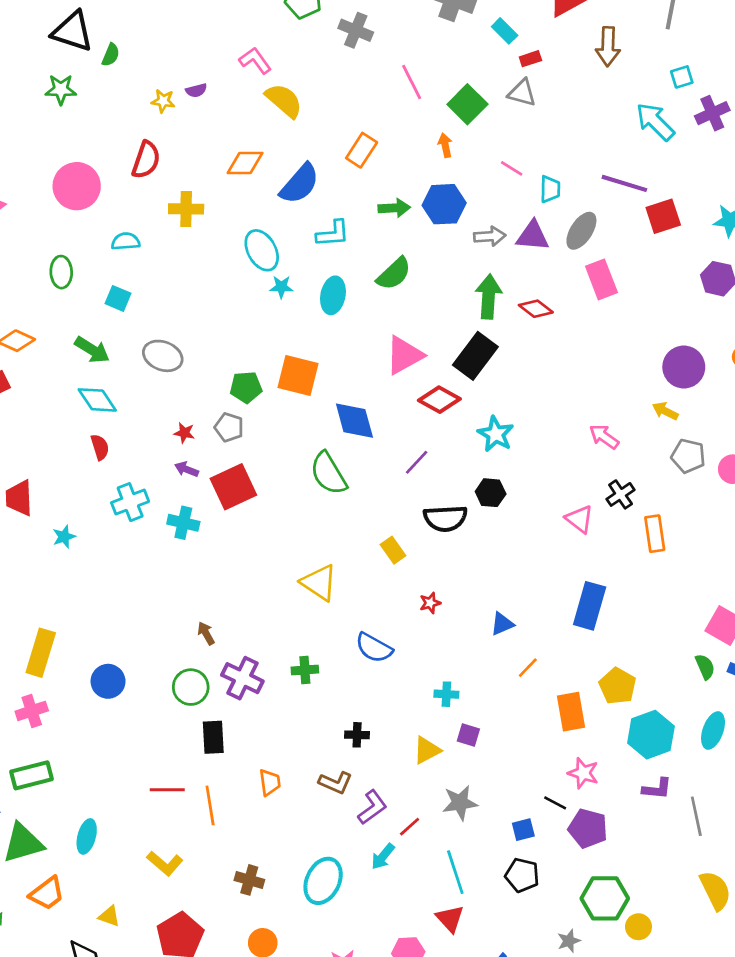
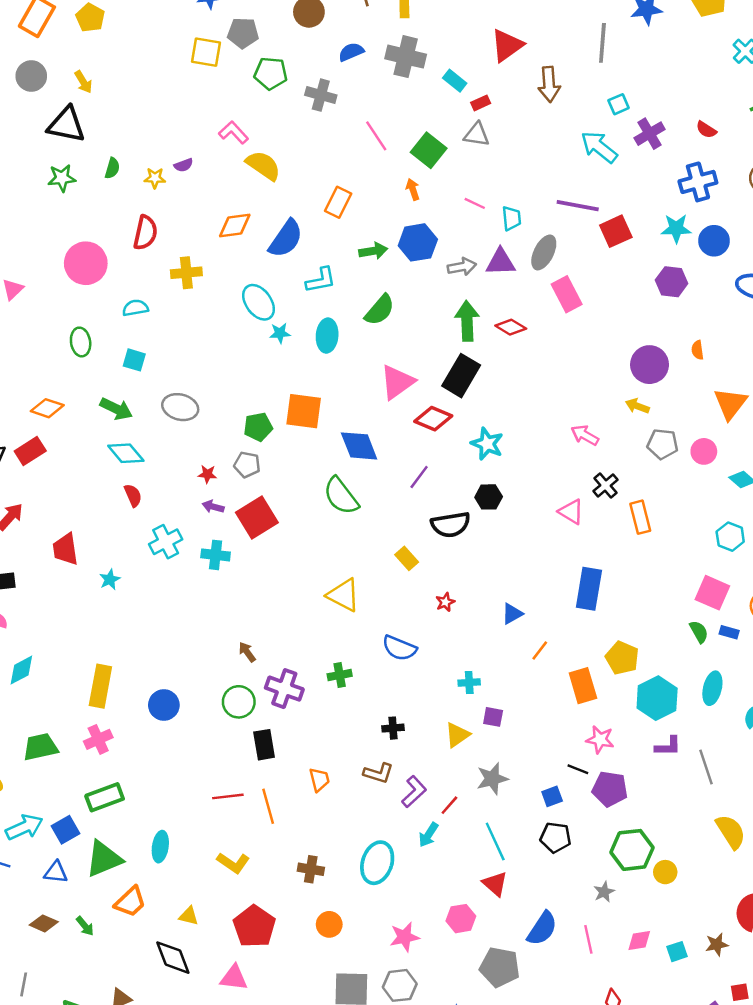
green semicircle: (111, 55) -> (112, 168), moved

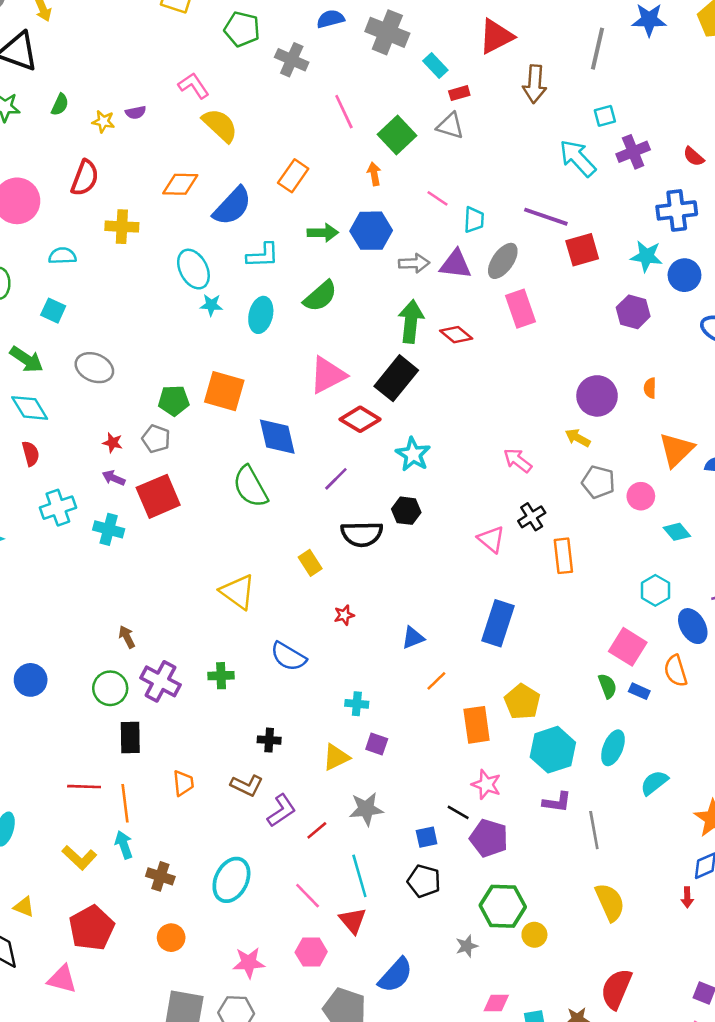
cyan arrow: (428, 835) -> (124, 845), moved, turned 120
pink line: (588, 939) -> (308, 896), moved, turned -40

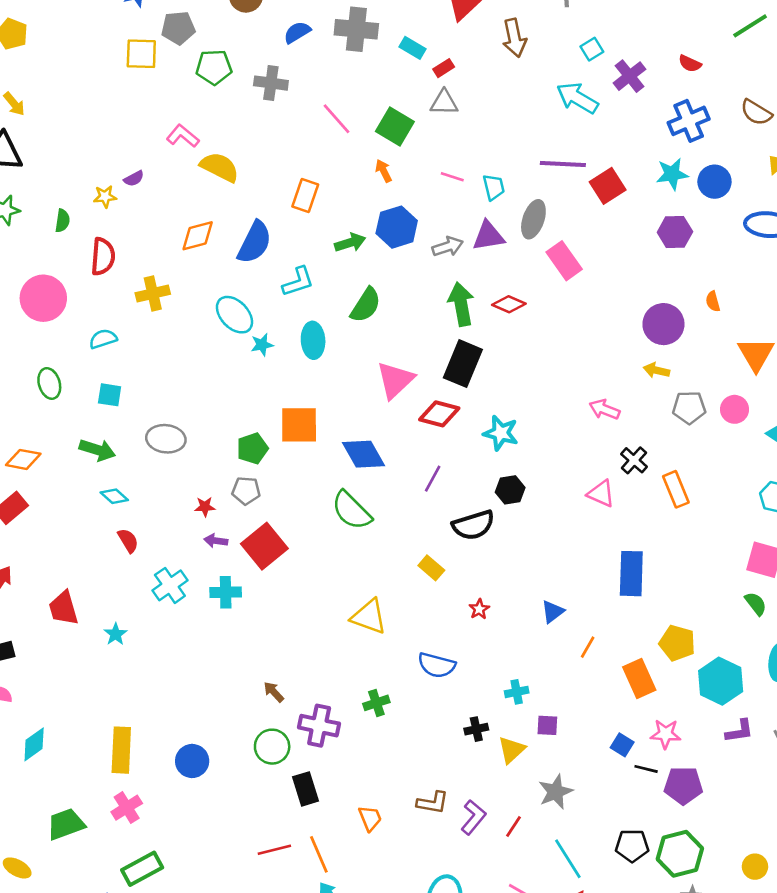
green semicircle: (60, 105) -> (62, 221), moved
cyan diamond: (30, 408) -> (114, 496), size x0.7
black cross: (269, 740) -> (476, 729), moved
blue square: (427, 837) -> (622, 745), moved, turned -30
green hexagon: (503, 906) -> (680, 854), moved

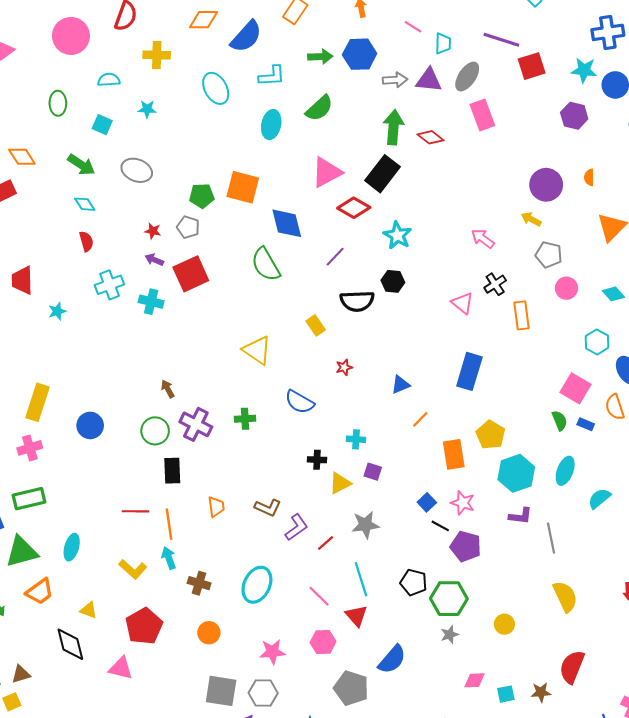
cyan star: (262, 345) -> (147, 109), moved
pink circle: (735, 409) -> (566, 288), moved
orange diamond: (23, 459) -> (22, 157), turned 32

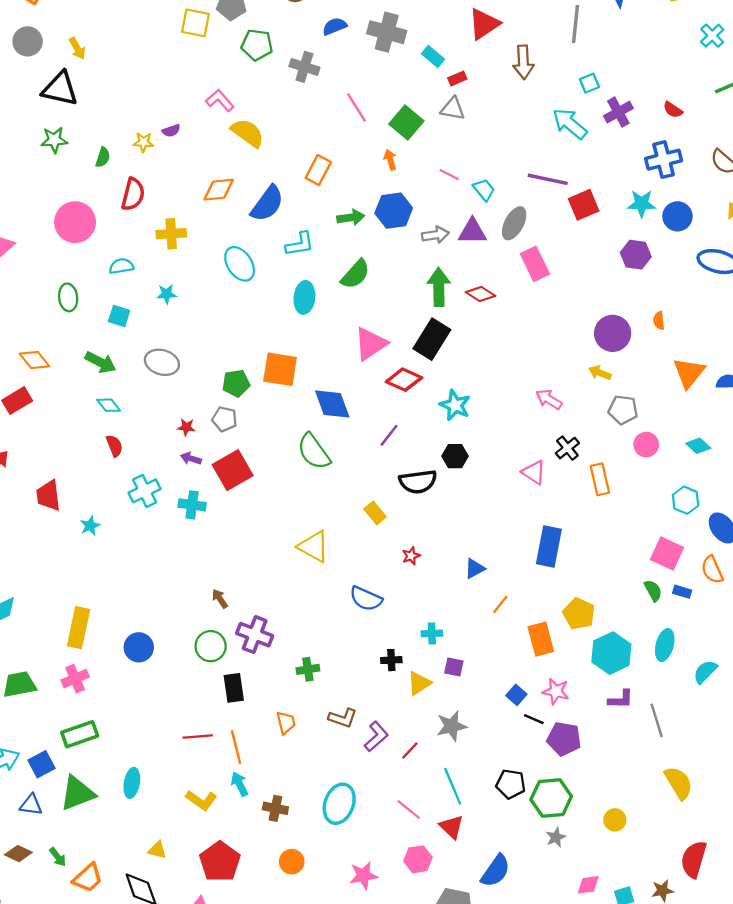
cyan trapezoid: (443, 43) -> (484, 190), turned -35
green cross: (245, 419) -> (308, 669), moved
orange trapezoid: (40, 592) -> (88, 878), moved

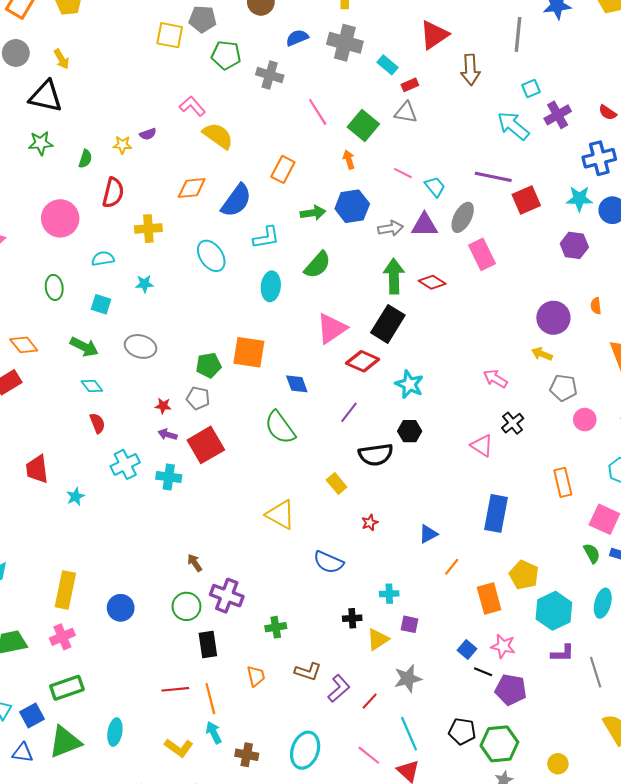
blue diamond: (332, 404) -> (297, 384), size x0.7
orange rectangle: (600, 479) -> (563, 482), moved

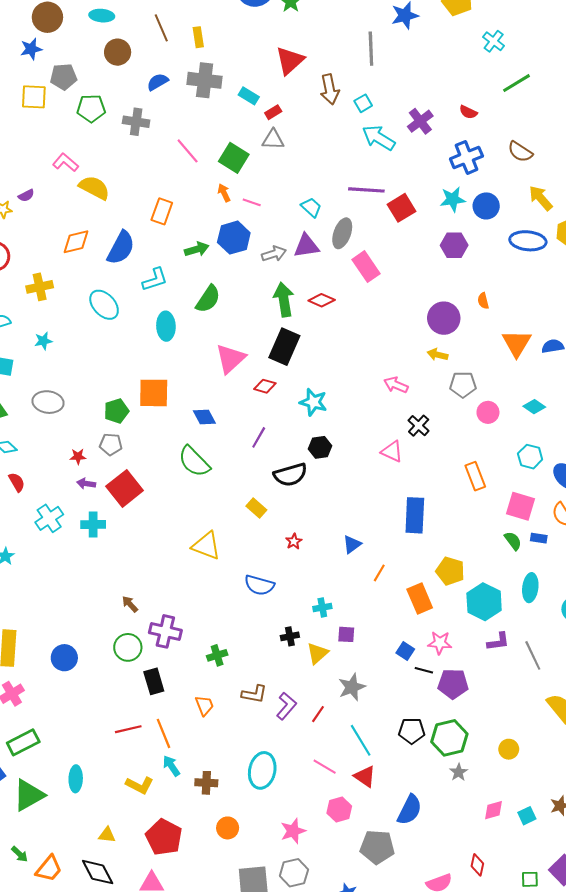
cyan square: (531, 89) -> (363, 103), moved
pink line: (403, 173) -> (252, 202), moved
red diamond: (363, 361) -> (265, 386), size x0.7

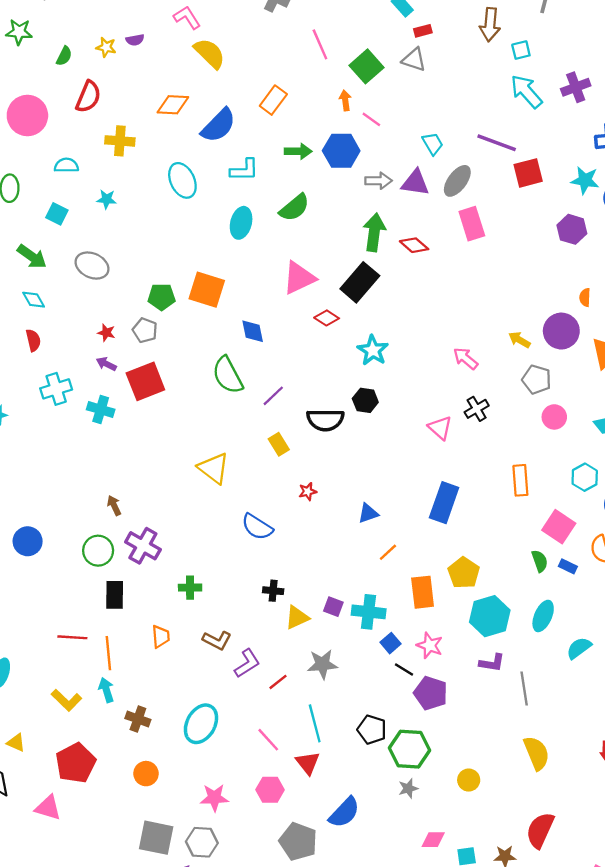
purple circle: (444, 318) -> (561, 331), moved
purple line: (259, 437) -> (273, 396), moved
cyan cross: (322, 607) -> (369, 612), moved, size x1.6

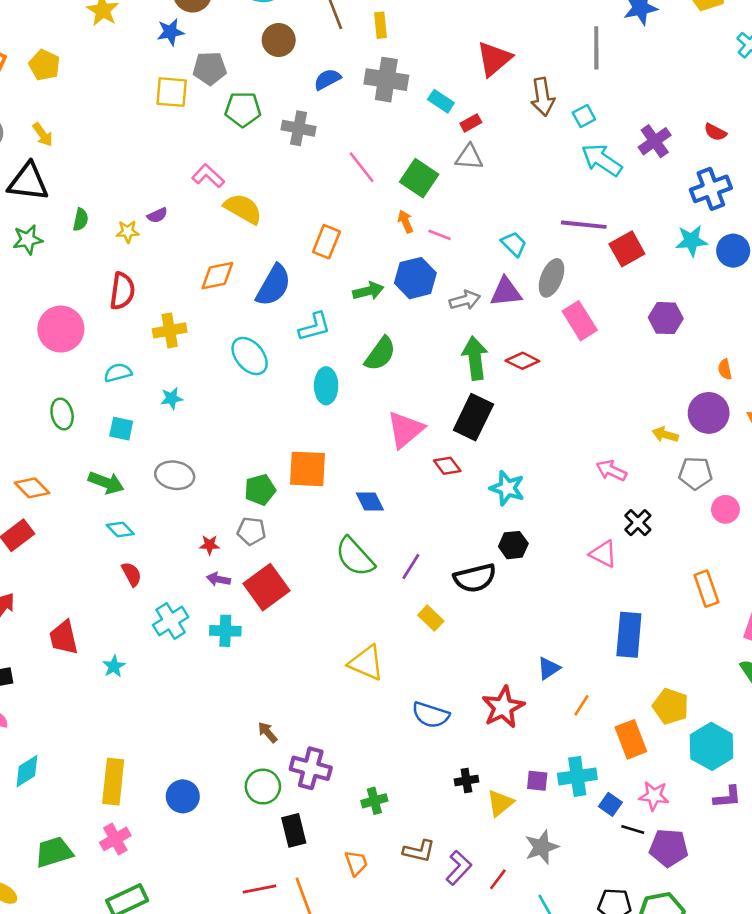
green semicircle: (64, 56) -> (81, 220), moved
purple hexagon: (572, 229) -> (666, 318), moved
red diamond: (327, 318) -> (447, 466), turned 35
red star: (308, 491) -> (503, 707), moved, size x2.0

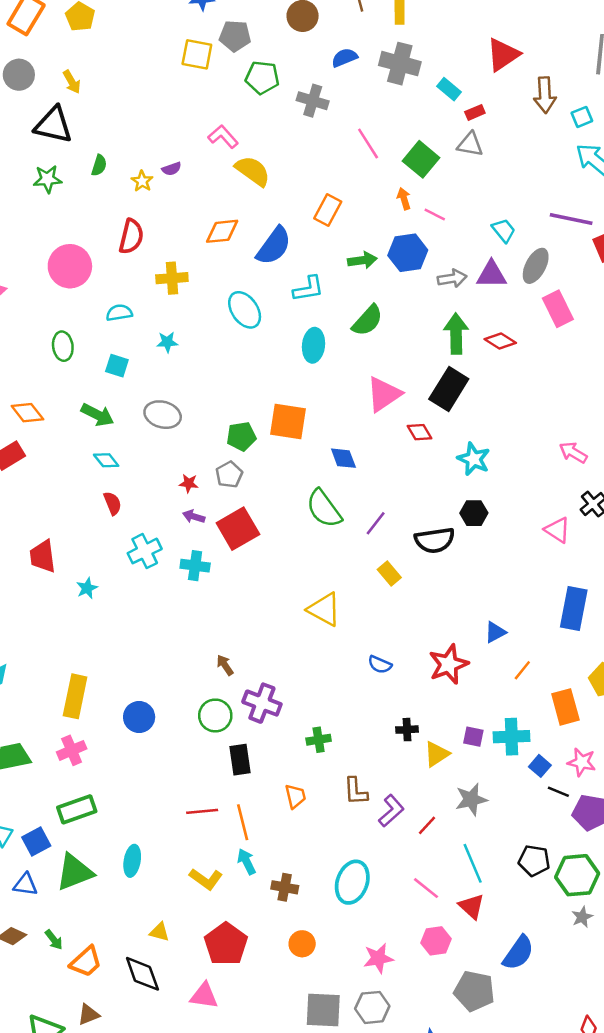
yellow star: (128, 232) -> (142, 181), turned 30
gray pentagon: (251, 531) -> (229, 475), turned 30
blue semicircle: (431, 715) -> (380, 665), size x0.7
brown L-shape: (419, 851) -> (356, 791), turned 68

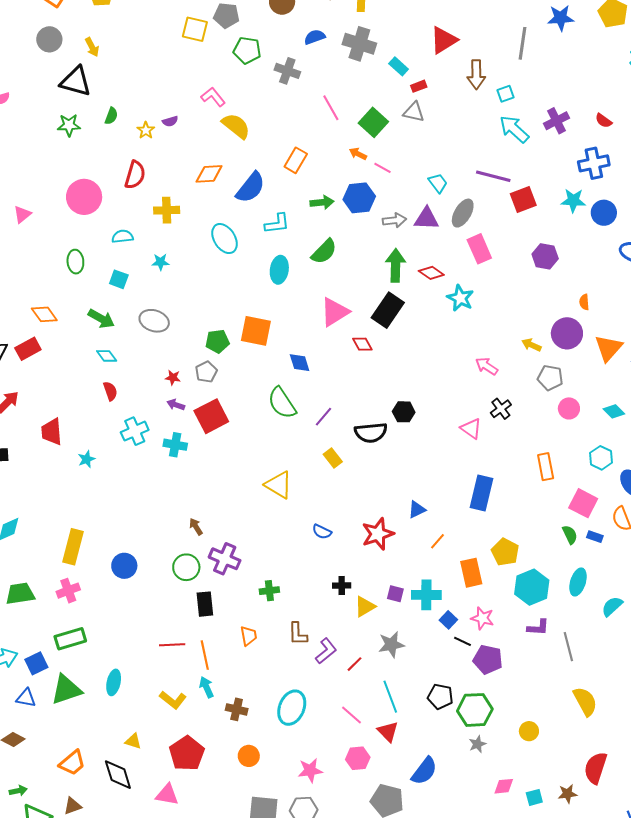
orange arrow: (404, 199) -> (358, 154), turned -48
cyan star: (474, 459) -> (460, 298), moved
green arrow: (54, 940) -> (18, 791), moved, turned -66

